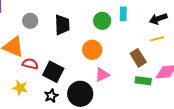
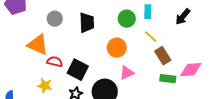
black arrow: (158, 19) -> (183, 17), turned -30
yellow line: (157, 39) -> (151, 37), moved, turned 56

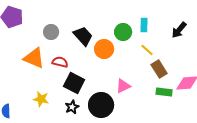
black trapezoid: (87, 23) -> (83, 36), turned -40
orange circle: (117, 48) -> (104, 49), moved
red semicircle: (55, 62) -> (60, 62), moved

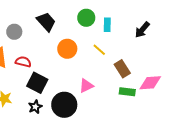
green circle: (123, 32) -> (86, 18), moved
black trapezoid: (83, 36) -> (46, 22), moved
yellow line: (147, 50) -> (99, 50), moved

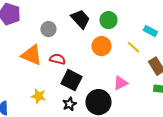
green circle: (86, 18) -> (108, 20), moved
cyan rectangle: (107, 25) -> (150, 31), moved, turned -64

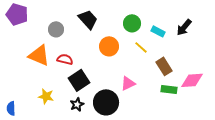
green circle: (108, 20) -> (132, 23), moved
black square: (71, 80) -> (79, 80), turned 30

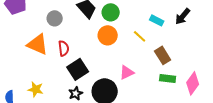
green circle: (132, 23) -> (111, 12), moved
red semicircle: (65, 59) -> (64, 48), turned 70
pink diamond: (192, 80) -> (193, 83), moved, turned -50
yellow star: (46, 96) -> (36, 89), moved

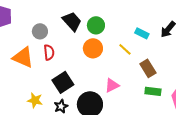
red semicircle: (64, 48) -> (49, 52), moved
yellow star: (36, 89) -> (35, 100), moved

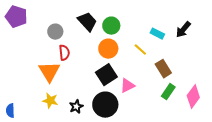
orange triangle: (23, 57) -> (49, 72), moved, turned 35
black square: (63, 82) -> (106, 75), moved
green rectangle: (153, 91) -> (168, 92), turned -63

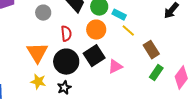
cyan rectangle: (157, 34) -> (119, 15), moved
red semicircle: (64, 53) -> (66, 34), moved
black circle: (105, 105) -> (66, 62), moved

